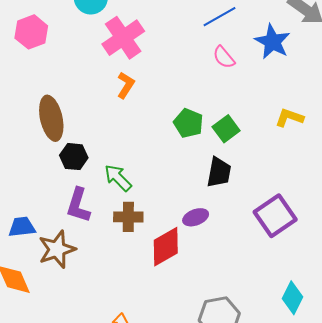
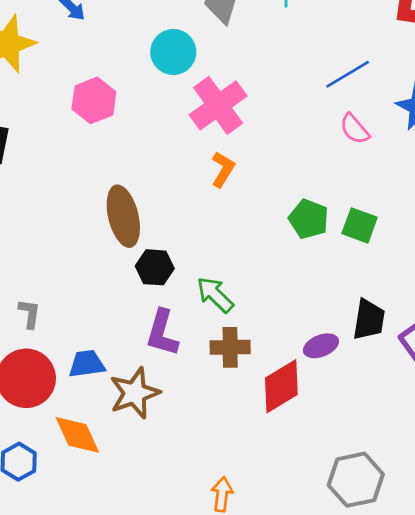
green square: (226, 129) -> (360, 225), turned -32
black trapezoid: (219, 172) -> (369, 320), moved

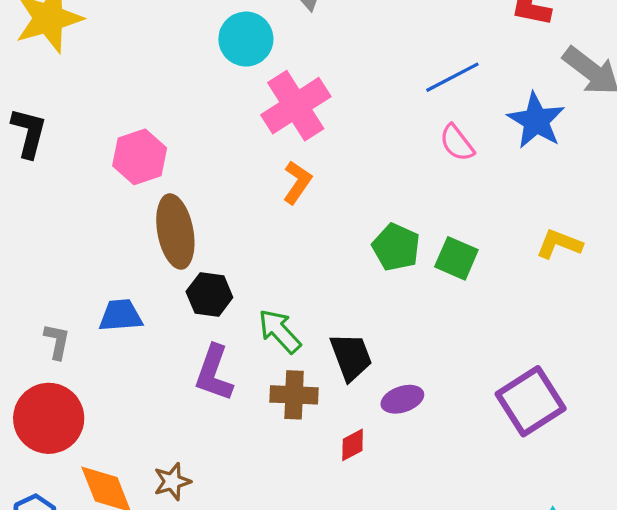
pink hexagon: (94, 100) -> (140, 157), moved
black trapezoid: (369, 320) -> (351, 357), moved, turned -33
blue trapezoid: (87, 364) -> (121, 315), moved
red diamond: (281, 386) -> (353, 445), size x0.5
brown star: (135, 393) -> (172, 482), moved, size x0.6

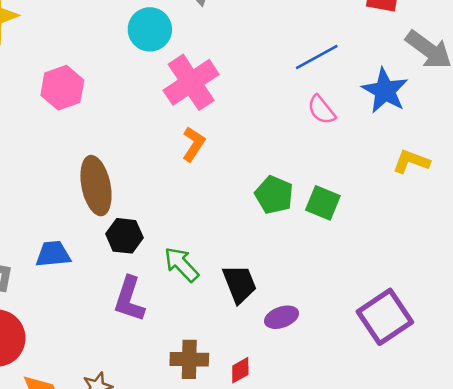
pink hexagon: (140, 157) -> (62, 88), moved
yellow L-shape: (559, 244) -> (411, 162), moved
brown cross: (294, 395) -> (189, 359), moved
red diamond: (353, 445) -> (240, 370), moved

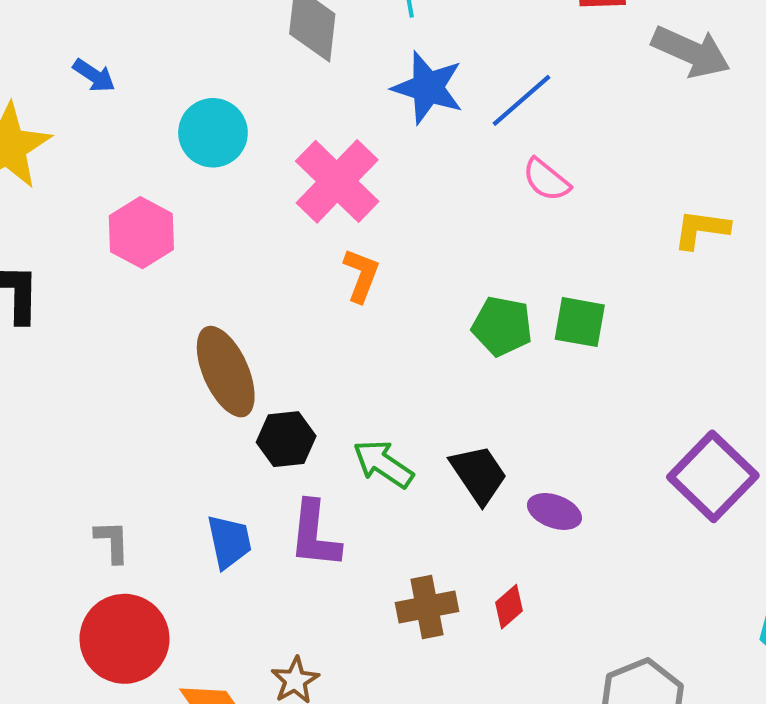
cyan circle: (150, 29) -> (213, 133), moved
blue star: (385, 91) -> (428, 88), moved
blue trapezoid: (53, 254) -> (229, 542), moved, turned 96
purple ellipse: (282, 317) -> (554, 511), turned 52

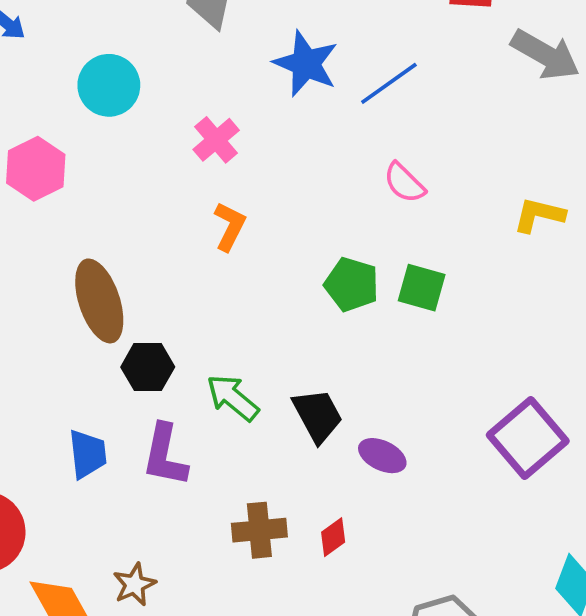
pink semicircle: (546, 180) -> (404, 183), moved
pink cross: (337, 181) -> (216, 140), size x0.6

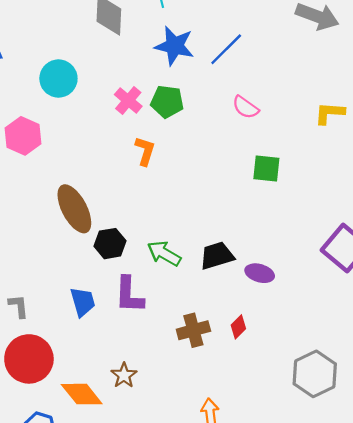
green pentagon: (352, 284) -> (167, 102), moved
black trapezoid: (318, 416) -> (217, 256), turned -69

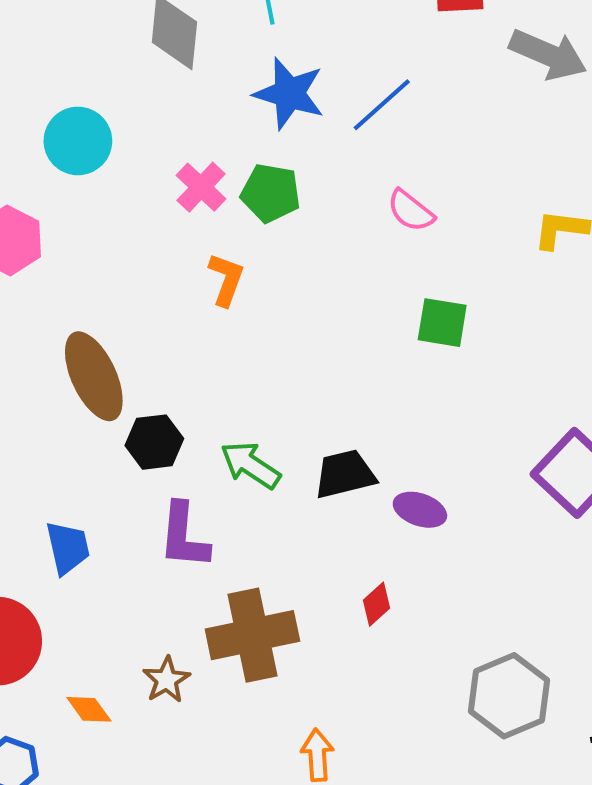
blue trapezoid: (83, 302) -> (68, 548), moved
brown cross: (193, 330) -> (252, 635), moved, size x1.5
orange diamond: (82, 394) -> (89, 709), size x0.6

